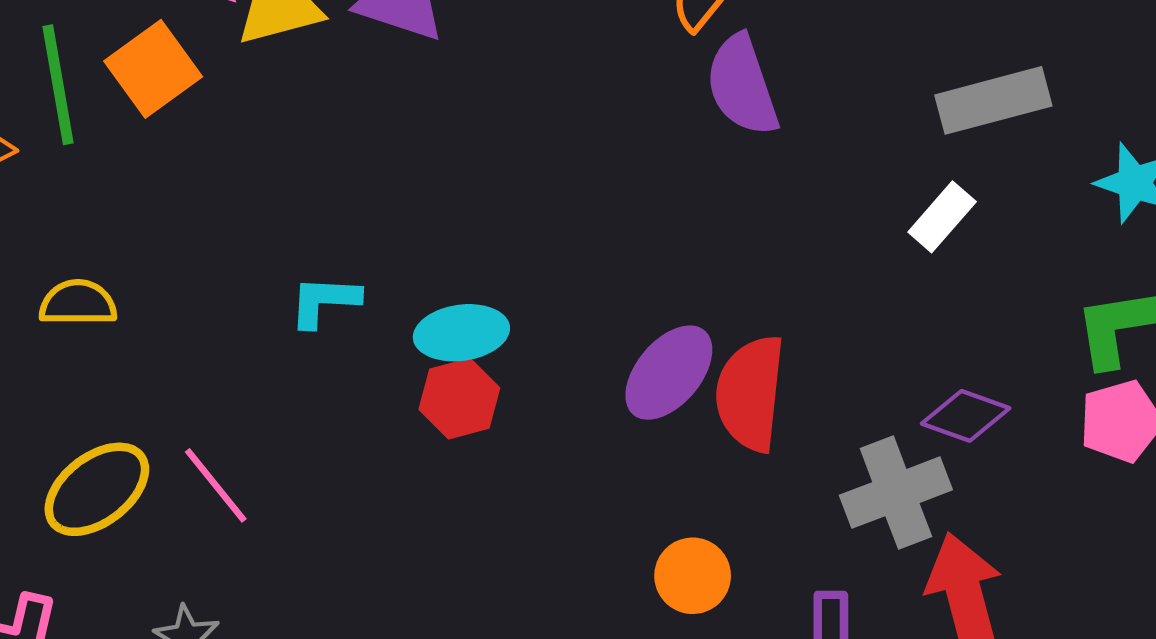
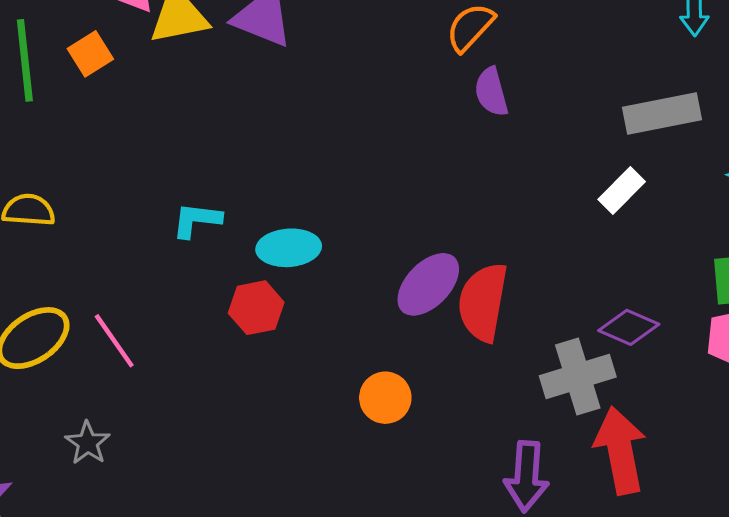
orange square: (153, 69) -> (90, 54), size x0.7
purple semicircle: (742, 85) -> (491, 92), size x0.7
red hexagon: (459, 399) -> (256, 308), moved
orange circle: (693, 576) -> (385, 398), moved

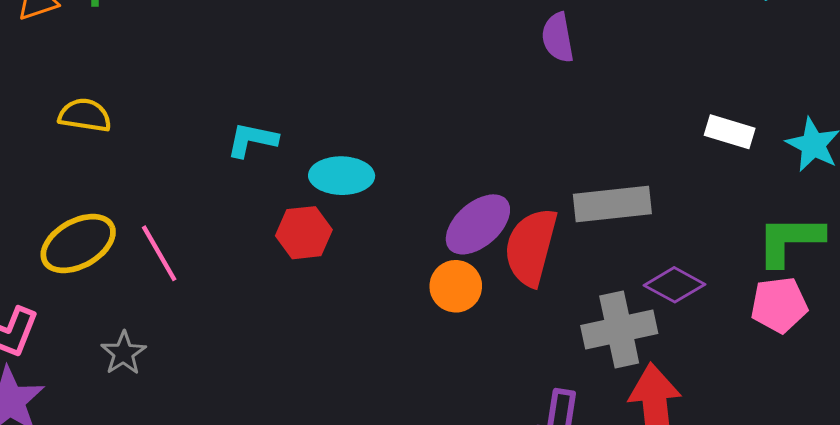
gray rectangle: (662, 114) -> (612, 204), moved
white rectangle: (622, 191) -> (730, 132), moved, turned 57
orange circle: (385, 398) -> (456, 286), moved

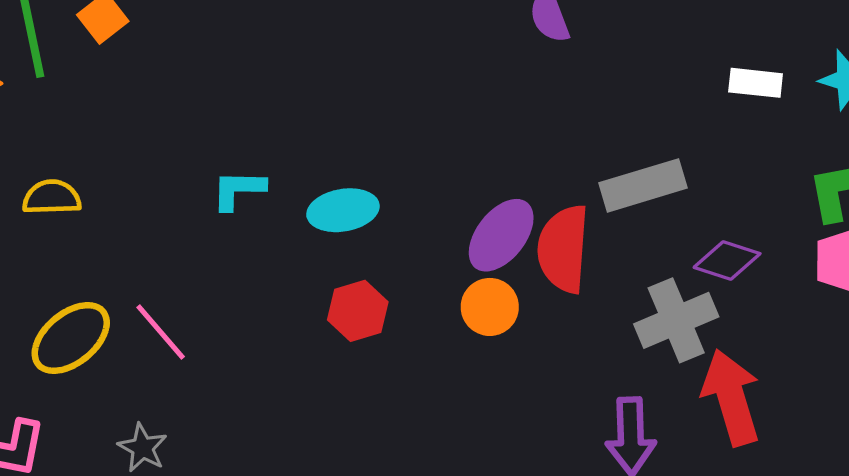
red hexagon: (304, 233) -> (358, 311), moved

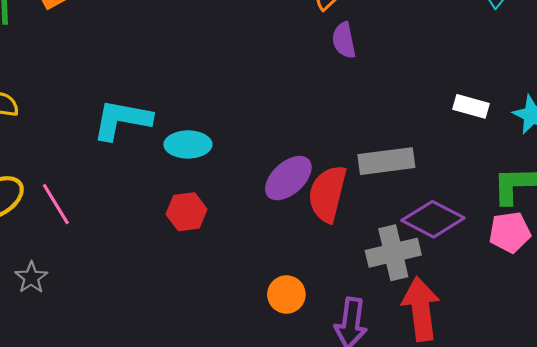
cyan L-shape: (238, 190) -> (122, 120), size x1.6
purple diamond: (727, 261) -> (433, 219), size x1.4
orange circle: (490, 307) -> (286, 294), moved

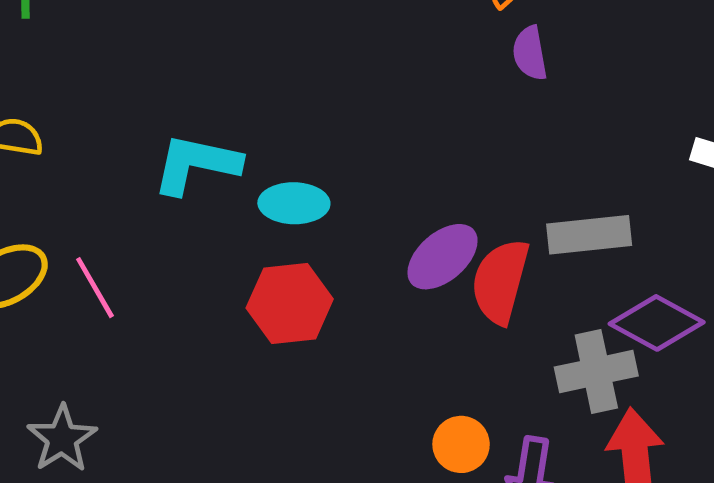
red hexagon: (187, 212) -> (290, 303), size x1.4
gray star: (31, 278) -> (62, 439), moved, size x1.4
orange circle: (286, 294) -> (461, 444), moved

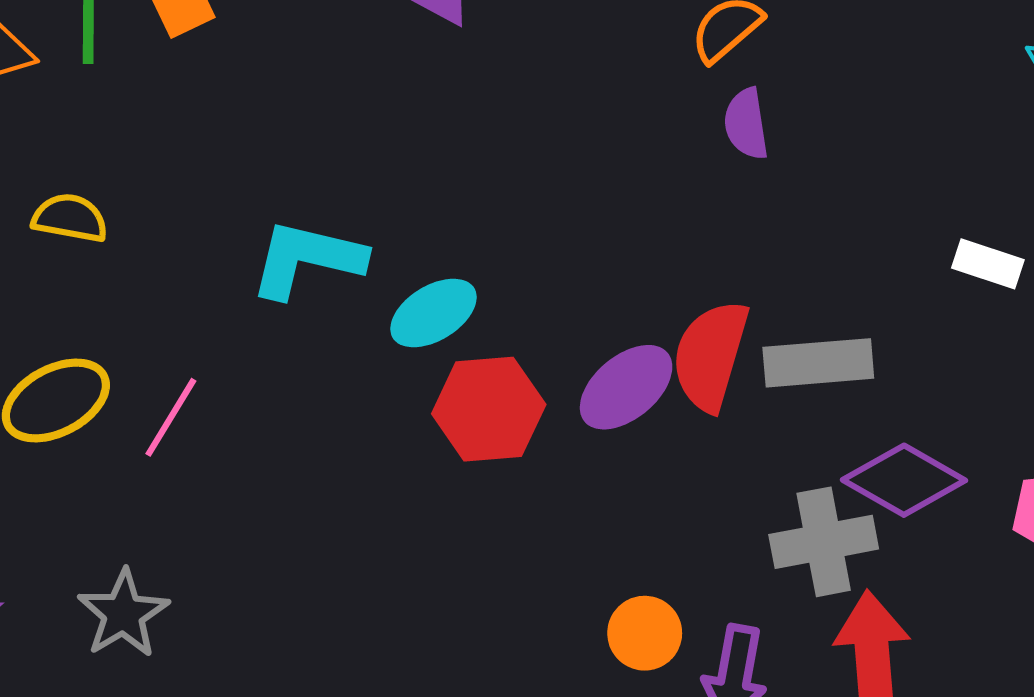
cyan ellipse: (294, 203) -> (433, 313), turned -34
red semicircle: (500, 281) -> (710, 355), moved
pink line: (95, 288) -> (171, 417), turned 60
red hexagon: (290, 303) -> (489, 409), moved

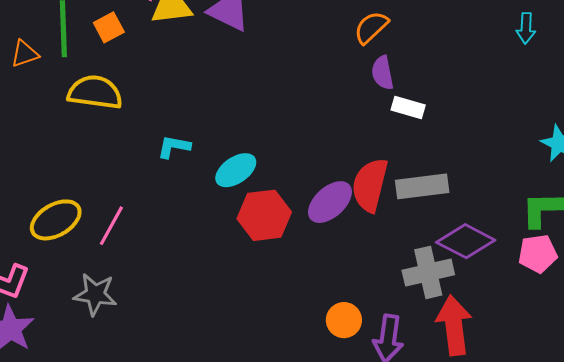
yellow semicircle: (70, 218) -> (95, 92), moved, size x1.5
cyan L-shape: (307, 259) -> (174, 147), size x0.6
white rectangle: (988, 264) -> (408, 108), moved
gray star: (123, 614) -> (95, 294), moved, turned -30

